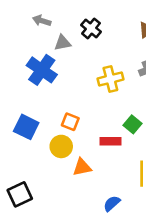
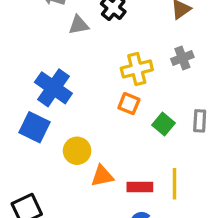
blue cross: (42, 70) -> (53, 88), moved
orange square: (70, 122) -> (129, 104), moved
red rectangle: (110, 141) -> (140, 187), moved

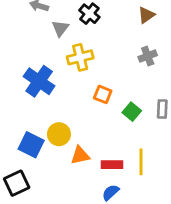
gray triangle: (79, 25) -> (60, 28), turned -42
yellow cross: (137, 69) -> (80, 57), moved
blue square: (35, 127) -> (31, 145), moved

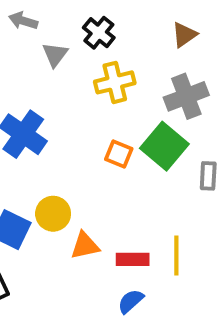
gray cross: (148, 56) -> (186, 96), size x1.5
yellow cross: (80, 57) -> (115, 82), moved
green square: (132, 112) -> (164, 146), moved, size x1.6

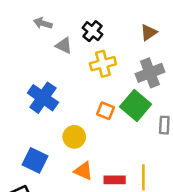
gray triangle: (55, 55) -> (64, 45), turned -42
yellow circle: (53, 214) -> (74, 137), moved
orange triangle: (85, 246) -> (83, 171), turned 36

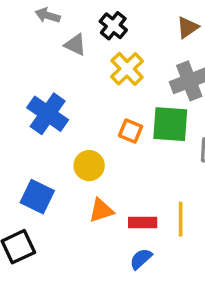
yellow cross: (103, 64) -> (127, 69), turned -30
green square: (136, 106) -> (170, 124), turned -36
orange triangle: (83, 171) -> (101, 210), turned -42

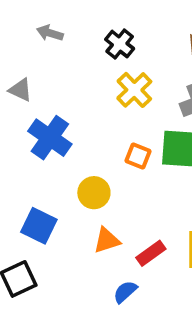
gray triangle: (75, 45) -> (21, 90), moved
red rectangle: (143, 223) -> (151, 253), turned -36
blue semicircle: (141, 259) -> (125, 292), moved

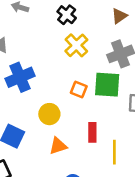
blue cross: (50, 138) -> (20, 77), turned 32
red rectangle: (151, 253) -> (92, 132), moved, turned -54

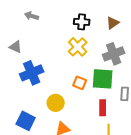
black cross: (67, 15) -> (82, 22), moved, turned -35
red rectangle: (92, 132) -> (103, 108), moved

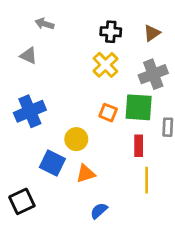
gray triangle: (16, 47) -> (29, 56), moved
blue cross: (32, 73) -> (30, 111), moved
blue square: (26, 121) -> (52, 163), moved

